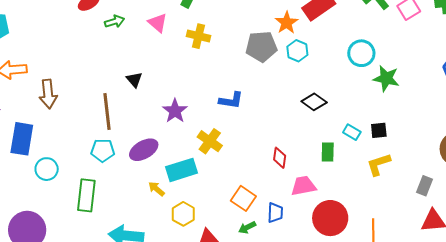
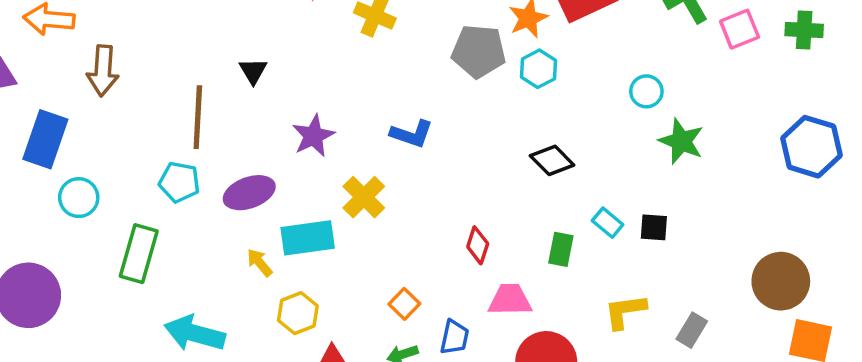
cyan circle: (361, 53) -> (646, 91), size x0.7
yellow L-shape: (379, 164) -> (625, 311), moved
gray rectangle: (424, 186) -> (692, 330), moved
orange square: (243, 198) -> (404, 304), size x0.7

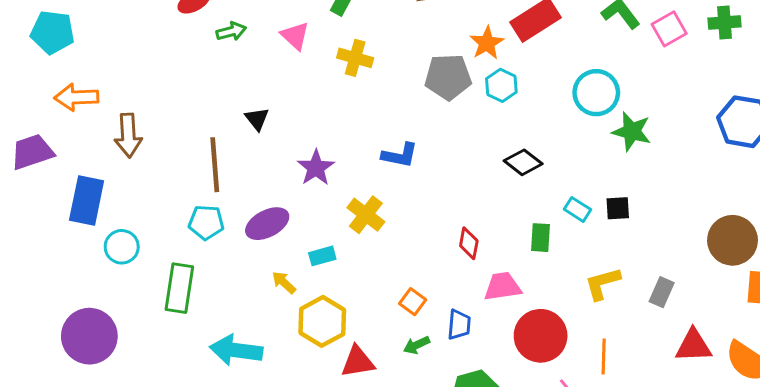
cyan circle: (646, 91) -> (596, 93), size x1.6
cyan rectangle: (308, 238) -> (322, 256), size x0.6
yellow hexagon: (298, 313) -> (322, 321), size x1.4

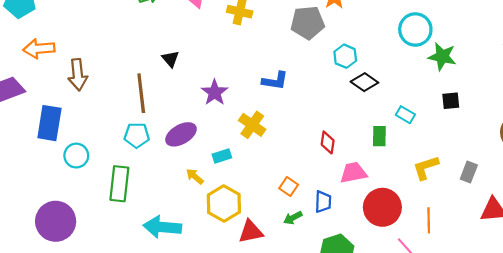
cyan hexagon: (501, 85) -> (345, 56), moved
black square: (618, 208) -> (451, 101), moved

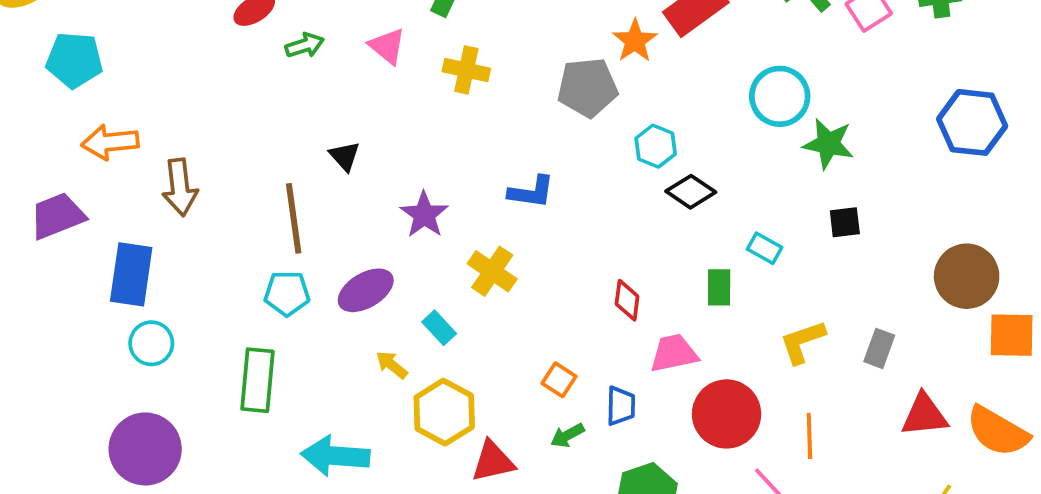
cyan circle: (76, 156) -> (151, 343), moved
cyan rectangle: (222, 156) -> (439, 328), turned 66

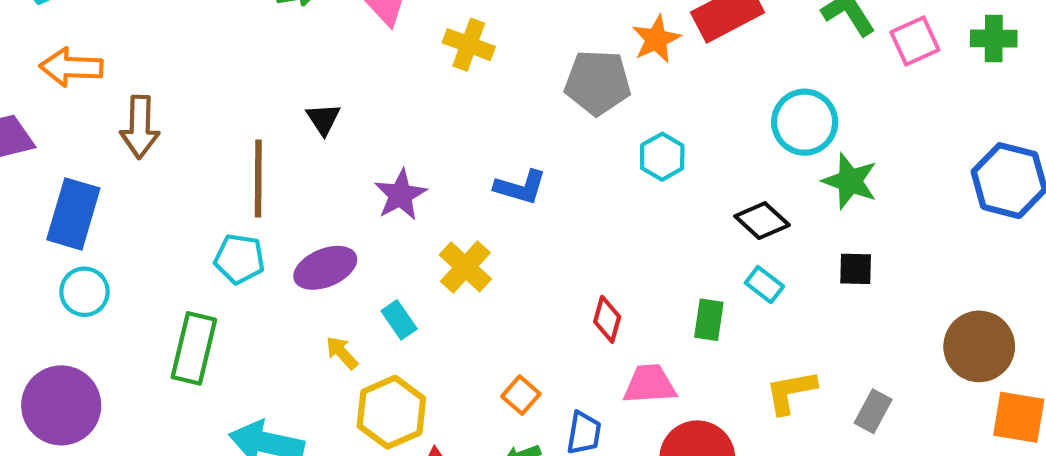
black diamond: (691, 192) -> (762, 221), moved

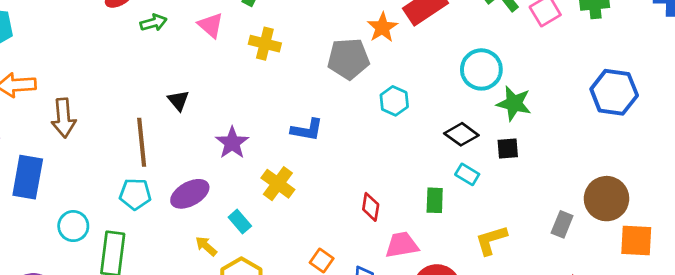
black square: (856, 269) -> (508, 149), moved
cyan circle: (84, 292) -> (73, 226), moved
gray rectangle: (873, 411) -> (562, 224), moved

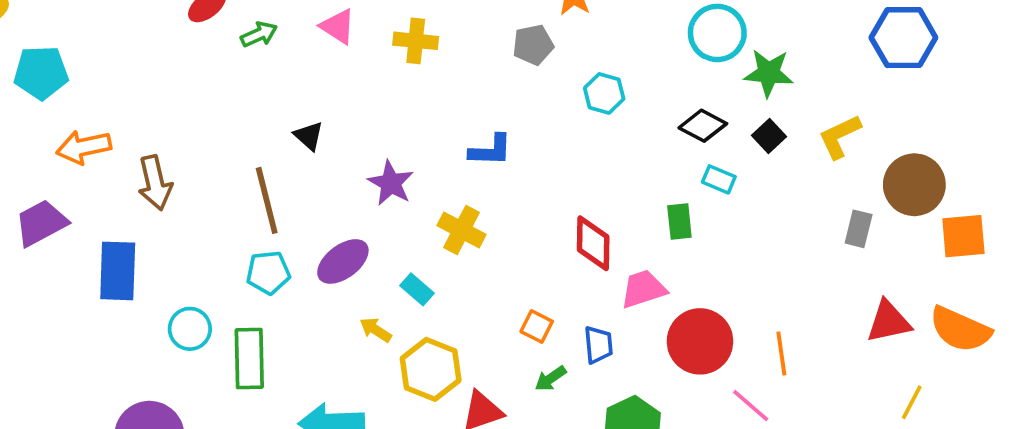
gray pentagon: (348, 59) -> (533, 45), size x0.7
black square: (508, 149) -> (769, 136), turned -30
red diamond: (371, 207) -> (593, 243), size x1.4
yellow L-shape: (491, 240) -> (840, 136), moved

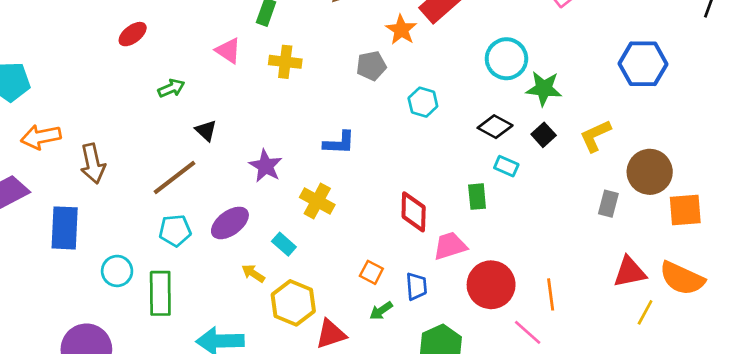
green arrow: (259, 34) -> (171, 88), moved
brown line: (267, 200) -> (175, 178), turned 66
yellow line: (912, 402) -> (645, 312), moved

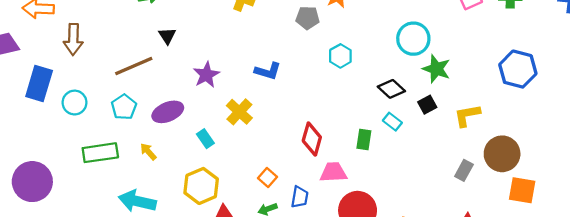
cyan pentagon: (175, 230) -> (124, 107), turned 30
cyan circle: (117, 271) -> (75, 103), moved
yellow arrow: (253, 273) -> (148, 152), moved
green rectangle: (160, 293) -> (100, 153), turned 68

